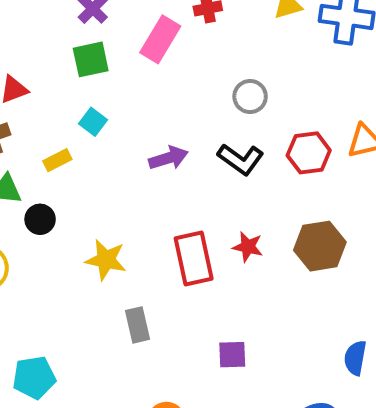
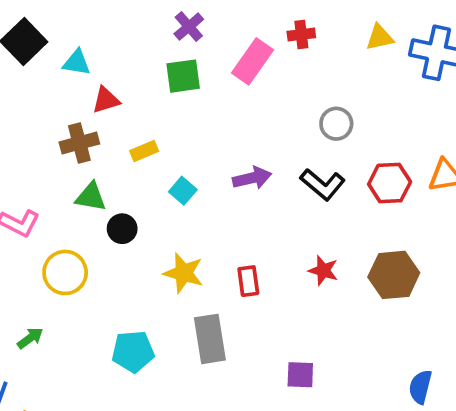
cyan square: (93, 122) -> (183, 191), moved
yellow rectangle: (57, 160) -> (144, 151), moved
red rectangle: (194, 259) -> (248, 281), moved, size x0.6
gray rectangle: (138, 325) -> (210, 339), size x1.4
cyan pentagon: (34, 377) -> (133, 351), moved

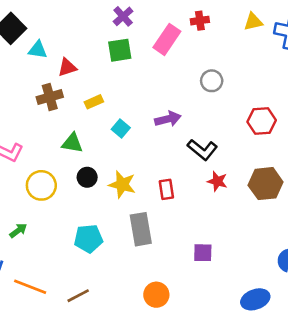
cyan triangle: (77, 63) -> (38, 50), moved
gray circle: (336, 124) -> (212, 81), moved
black L-shape: (323, 184) -> (202, 150), moved
green triangle: (91, 197) -> (72, 143), moved
black circle: (122, 229) -> (87, 177), moved

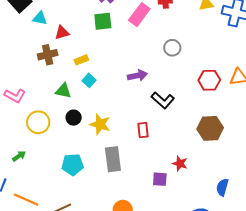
cyan square: (121, 128) -> (89, 80), moved
red star: (217, 181) -> (180, 163), moved
red rectangle: (166, 189) -> (143, 130), moved

